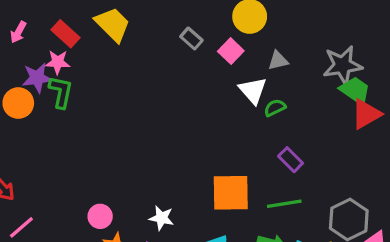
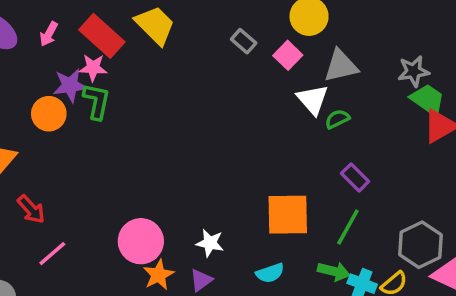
red rectangle: (65, 34) -> (102, 36), size x1.4
gray triangle: (278, 61) -> (341, 66), size x1.5
gray star: (343, 65) -> (413, 71), size x0.7
green line: (284, 204) -> (348, 227), turned -52
pink circle: (100, 216) -> (141, 241), size x1.6

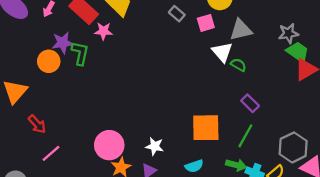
pink square: (288, 55) -> (206, 23), turned 30
pink star: (93, 68) -> (103, 31), moved
green semicircle: (337, 119) -> (238, 65), turned 56

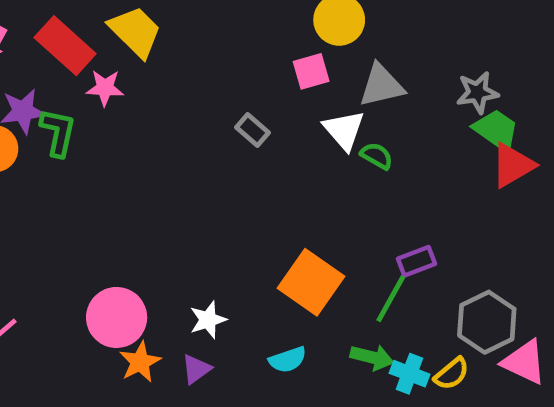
gray rectangle: (177, 14) -> (252, 130), moved
purple rectangle: (250, 103) -> (417, 261), moved, turned -66
orange square: (206, 128) -> (311, 282), turned 36
white star: (155, 146) -> (208, 320), turned -30

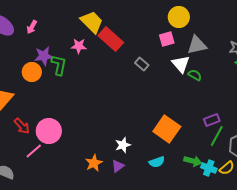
red rectangle: (65, 46) -> (111, 39), moved
green line: (391, 299) -> (217, 136), moved
pink circle: (117, 317) -> (49, 131), moved

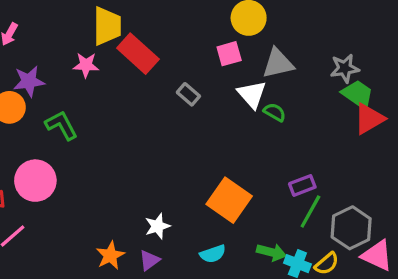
yellow trapezoid: (92, 22) -> (107, 26), turned 45
green L-shape: (59, 65) -> (61, 125), moved, turned -40
pink circle: (49, 131) -> (35, 181), moved

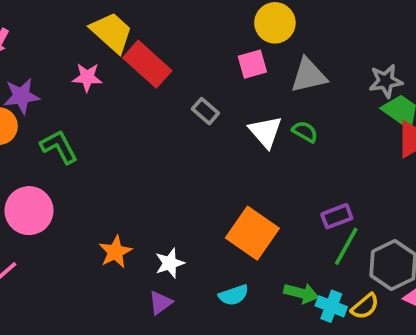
yellow trapezoid: (107, 26) -> (112, 32), turned -48
white triangle: (252, 94) -> (266, 132), moved
orange star: (110, 255) -> (115, 252), moved

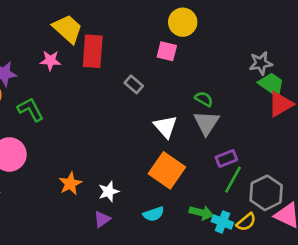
red rectangle: (147, 64) -> (93, 51), turned 52
pink square: (252, 64) -> (167, 51), turned 30
gray triangle: (309, 75) -> (207, 123), moved, turned -44
white triangle: (266, 132) -> (165, 127), moved

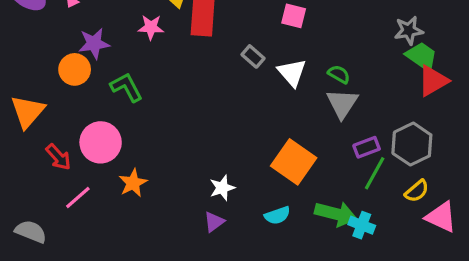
white triangle: (165, 127) -> (292, 73), moved
orange star: (70, 184) -> (133, 183), moved
gray hexagon: (266, 193) -> (412, 144), moved
green arrow: (201, 213) -> (336, 214), size x1.4
yellow semicircle: (246, 222) -> (417, 191), moved

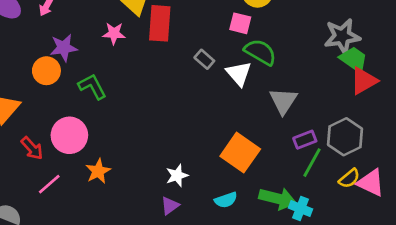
gray star: (409, 30) -> (342, 36), size x1.4
green semicircle: (339, 74) -> (260, 52), moved, size x1.6
pink triangle: (441, 217) -> (371, 183), moved

